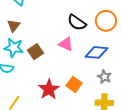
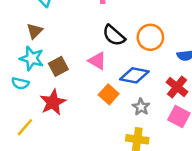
orange square: (74, 84) -> (109, 94), moved
red star: (49, 89) -> (53, 102), moved

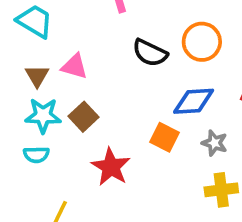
pink triangle: (97, 61) -> (74, 66), moved
red star: (53, 102) -> (111, 167), moved

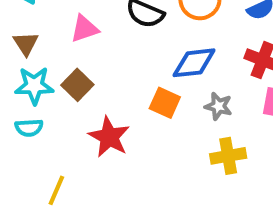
pink triangle: (74, 66) -> (84, 29), moved, turned -32

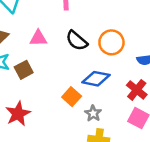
gray star: (218, 106) -> (93, 113), moved
red star: (109, 137) -> (18, 114), moved

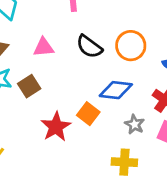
gray star: (93, 113) -> (135, 124), moved
red star: (18, 114) -> (56, 127), moved

